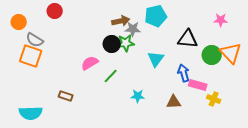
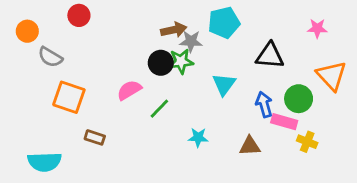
green circle: (212, 55) -> (299, 99), moved
orange square: (31, 56) -> (69, 97), moved

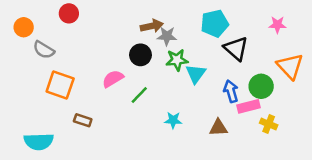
cyan pentagon: (224, 23) -> (215, 23), moved
black triangle: (270, 56) -> (236, 49), turned 36
green star: (181, 61) -> (177, 60), moved
pink rectangle: (284, 122) -> (249, 106), turned -30

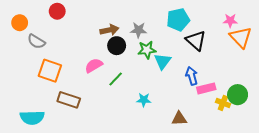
brown arrow: (152, 26) -> (109, 30), moved
orange triangle: (290, 66) -> (241, 37), moved
green circle: (261, 86) -> (238, 95), moved
brown rectangle: (83, 120) -> (69, 100), size x1.5
brown triangle: (218, 128) -> (179, 119), moved

